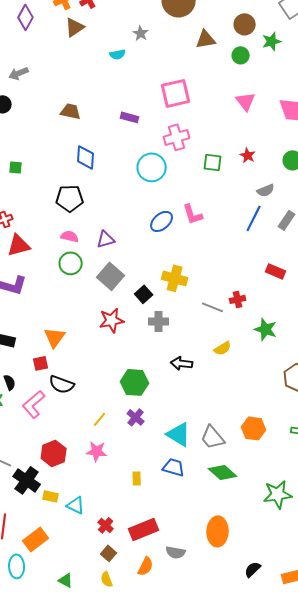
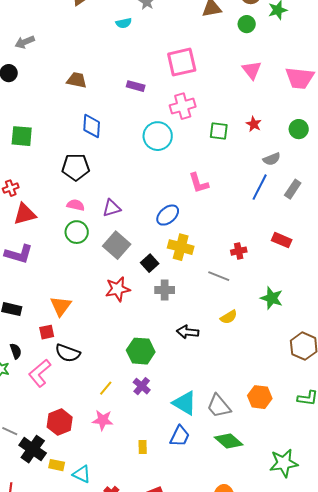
green square: (16, 167) -> (22, 136), size x1.6
blue ellipse: (162, 221) -> (168, 215), moved
red cross: (238, 299) -> (239, 251), moved
blue trapezoid: (174, 467) -> (180, 436), turned 100

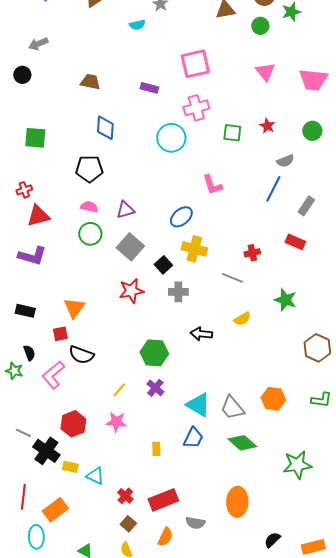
gray rectangle: (293, 189) -> (306, 206), moved

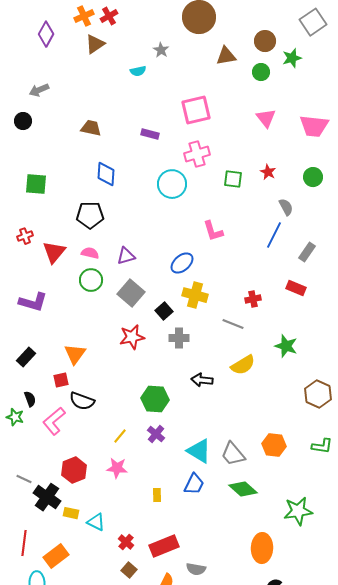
gray semicircle: (285, 161) -> (286, 207), turned -96
red triangle: (38, 216) -> (54, 252), moved, turned -35
black rectangle: (25, 311) -> (26, 357), turned -60
yellow semicircle: (242, 319) -> (243, 365), size x1.4
orange ellipse: (237, 502) -> (262, 548), moved

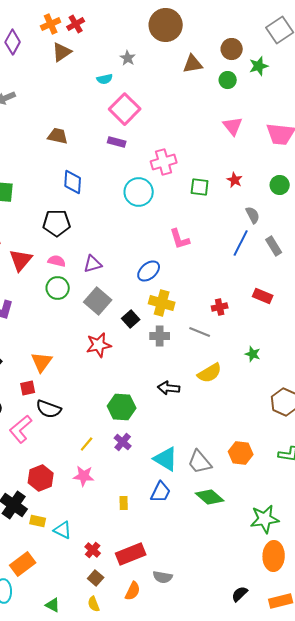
pink square: (196, 110) -> (125, 109), moved, turned -32
gray rectangle: (307, 252) -> (274, 246), moved, turned -66
gray cross: (179, 338) -> (160, 336), moved
green star: (286, 346) -> (253, 354), size x0.7
orange ellipse: (262, 548) -> (274, 556), moved

